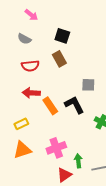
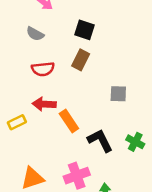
brown rectangle: (59, 59) -> (81, 60), turned 56
black L-shape: (74, 105) -> (100, 141), moved
yellow rectangle: (21, 124) -> (17, 122), moved

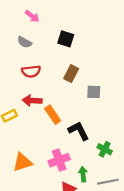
brown rectangle: (81, 60) -> (71, 74), moved
green cross: (135, 142) -> (105, 149), moved

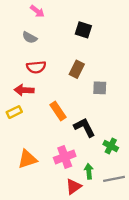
black square: (66, 39) -> (83, 30), moved
red arrow: (32, 101) -> (24, 90), moved

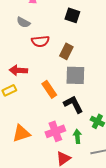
red semicircle: (36, 67) -> (40, 41), moved
gray square: (100, 88) -> (75, 75), moved, size x1.5
green arrow: (89, 171) -> (77, 136), moved

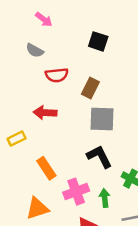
red arrow: (18, 70) -> (45, 113), moved
orange rectangle: (49, 89) -> (46, 168), moved
orange triangle: (21, 133) -> (37, 208), moved

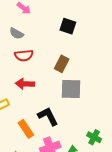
red semicircle: (57, 75) -> (24, 55), moved
black L-shape: (99, 157) -> (48, 116), moved

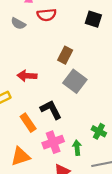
black square: (68, 26) -> (93, 19), moved
red semicircle: (24, 55) -> (47, 15), moved
gray square: (71, 89) -> (75, 81), turned 35

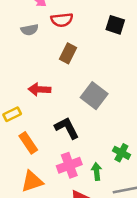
gray semicircle: (18, 24) -> (30, 30), turned -40
brown rectangle: (65, 55) -> (68, 53), moved
orange rectangle: (28, 123) -> (28, 143), moved

